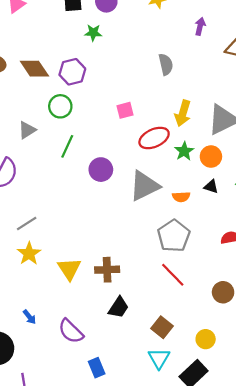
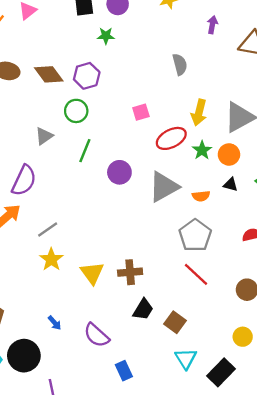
brown square: (162, 327) -> (175, 322), moved
yellow circle: (206, 339) -> (243, 337), moved

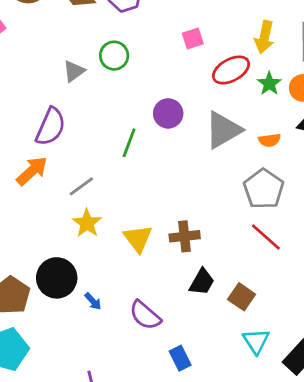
green circle: (76, 111) -> (114, 56), moved
green line: (85, 151) -> (129, 143), moved
black circle: (24, 356) -> (57, 278), moved

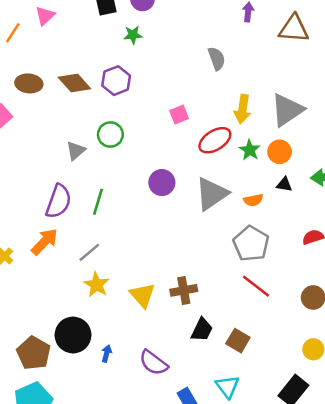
green line: (129, 143) -> (98, 202), moved
blue arrow: (93, 301) -> (107, 354), turned -119
cyan triangle: (256, 341) -> (227, 387), moved

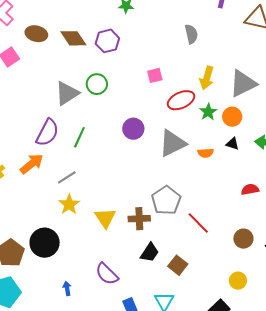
gray triangle: (76, 151) -> (67, 93), size x1.5
gray pentagon: (251, 244) -> (166, 200), moved
blue arrow: (107, 354) -> (67, 288), moved, turned -32

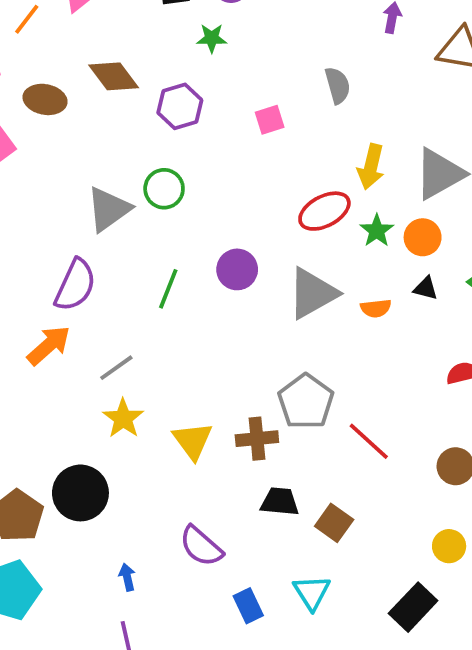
brown diamond: (73, 38) -> (114, 76), moved
pink square: (155, 75) -> (270, 120), moved
green line: (79, 137) -> (168, 289), moved
black trapezoid: (150, 253) -> (280, 502), turned -115

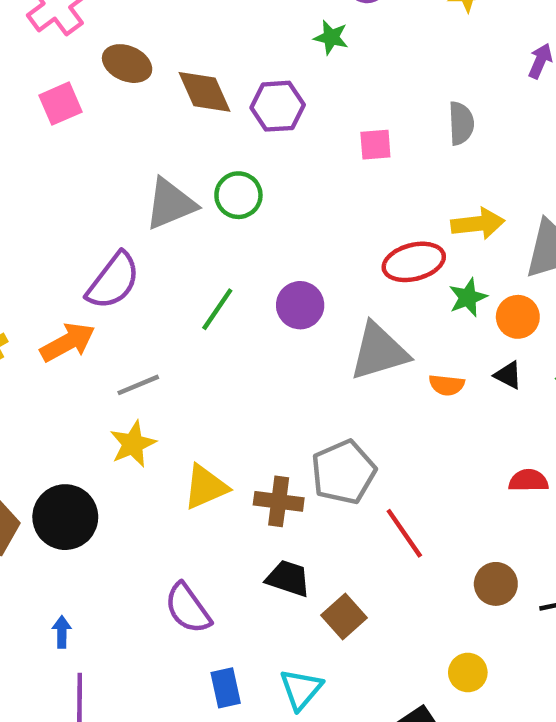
brown diamond: (114, 76) -> (204, 92), moved
yellow arrow: (371, 167) -> (478, 224), turned -123
yellow triangle: (193, 441) -> (206, 487), turned 30
blue arrow: (127, 577) -> (62, 632), moved

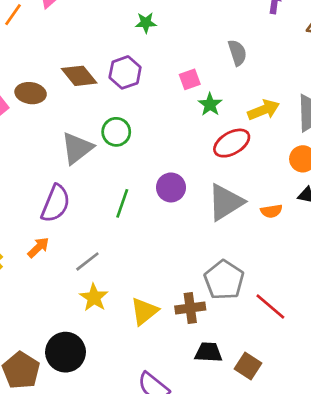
brown ellipse: (127, 64) -> (31, 93), moved
green star: (468, 297) -> (210, 104), moved
orange arrow: (68, 342) -> (38, 247), size x0.7

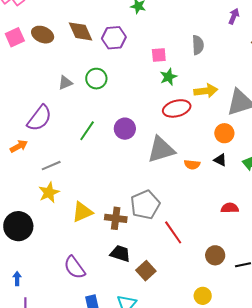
gray triangle: (77, 148) -> (65, 83), size x0.6

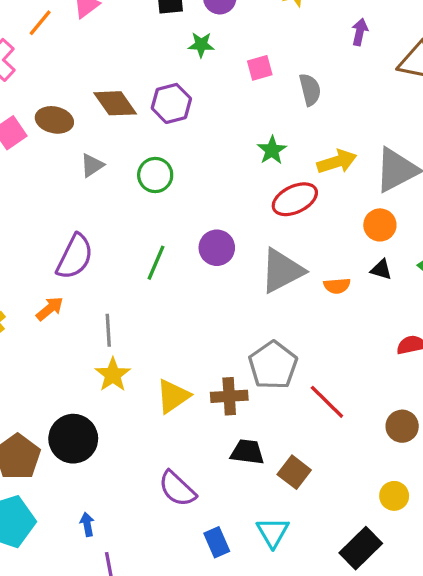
pink square: (159, 55) -> (260, 68), moved
gray triangle: (65, 83) -> (92, 165), moved
gray line: (51, 166) -> (108, 330), turned -60

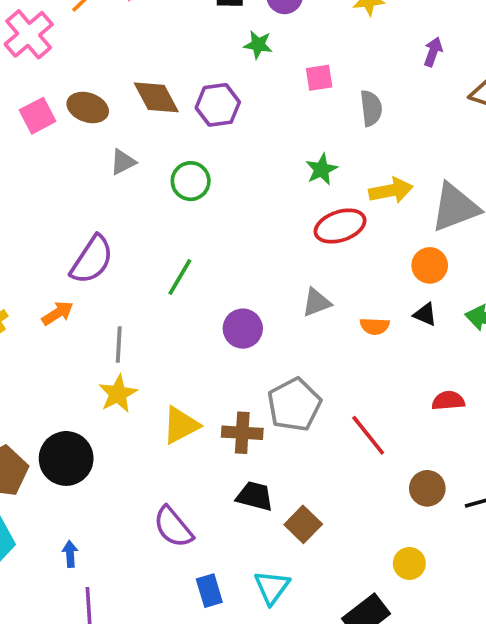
purple circle: (217, 248) -> (243, 329), moved
gray triangle: (282, 271) -> (317, 302), size x0.6
red line: (327, 402) -> (368, 435), moved

